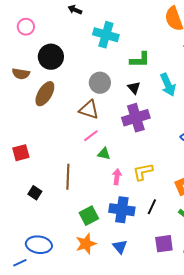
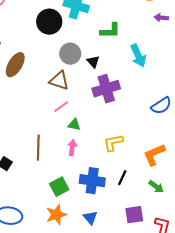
black circle: (51, 57) -> (49, 22), moved
black triangle: (134, 88) -> (93, 62), moved
pink arrow: (117, 177) -> (72, 148), moved

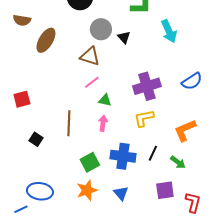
purple cross: (106, 89) -> (147, 86), moved
green arrow: (156, 187) -> (178, 162), moved

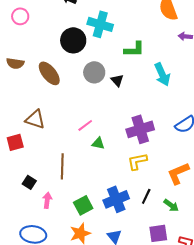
brown ellipse: (46, 40) -> (49, 73), moved, turned -70
brown triangle: (90, 56) -> (35, 119), moved
pink arrow: (103, 123) -> (47, 200), moved
blue cross: (123, 156) -> (116, 199), turned -30

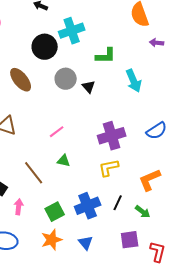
cyan cross: (100, 24) -> (72, 31), turned -35
green triangle: (98, 143) -> (64, 161), moved
brown line: (62, 166) -> (34, 173), turned -40

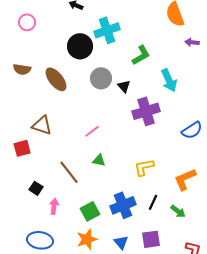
green L-shape: (106, 56) -> (141, 55), turned -30
purple cross: (112, 136) -> (146, 111), moved
purple square: (130, 240) -> (151, 239), moved

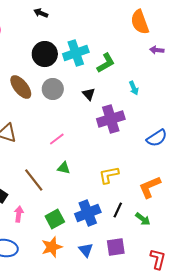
cyan cross: (107, 30) -> (76, 53), moved
gray circle: (101, 78) -> (53, 89), moved
cyan arrow: (169, 80) -> (134, 88), size x0.6

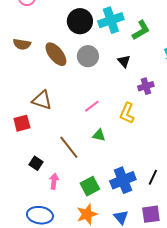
purple cross: (111, 119) -> (146, 86), size x0.6
yellow L-shape: (109, 175) -> (127, 113), moved, turned -55

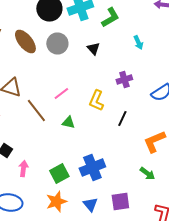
purple cross: (146, 86) -> (124, 80), moved
brown line: (69, 147) -> (36, 110), moved
black line: (153, 177) -> (122, 118), moved

